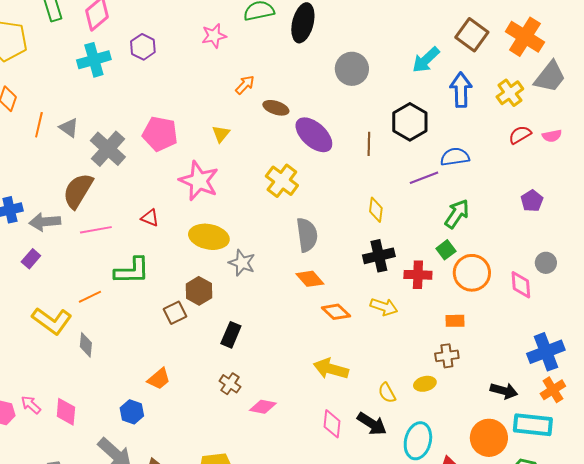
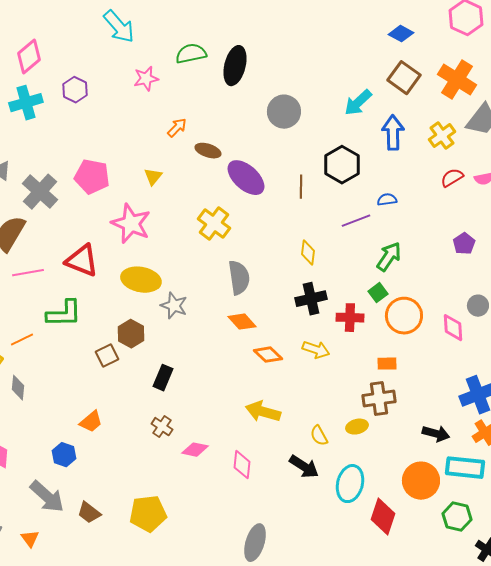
blue semicircle: (455, 157) -> (387, 200), size x0.7
red triangle: (150, 218) -> (82, 261), size x1.8
brown cross: (447, 356) -> (379, 399), size x1.4
pink diamond: (332, 424) -> (242, 465), moved

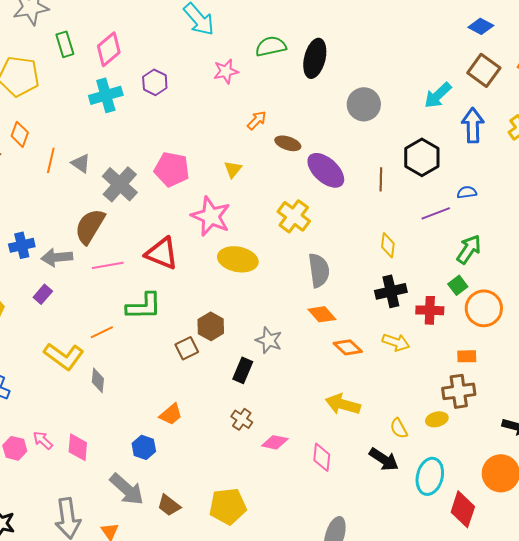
yellow ellipse: (141, 280) -> (238, 259), moved
gray star: (174, 306) -> (269, 340), moved

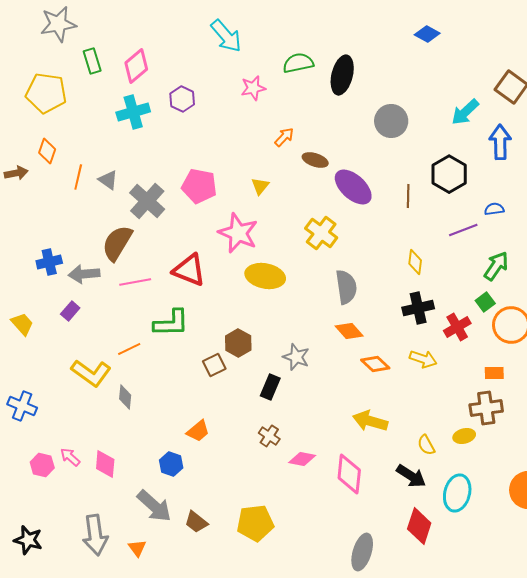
blue diamond: (481, 26) -> (427, 34), moved
red cross: (430, 310) -> (457, 327), turned -32
pink diamond: (322, 457) -> (349, 474), size x1.4
red diamond: (463, 509) -> (419, 526), moved

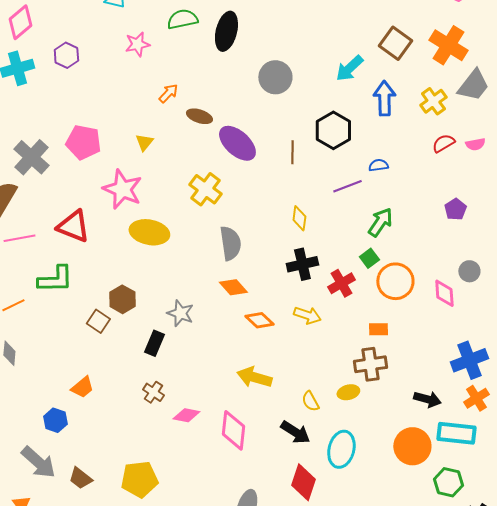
brown square: (214, 365) -> (98, 321), turned -30

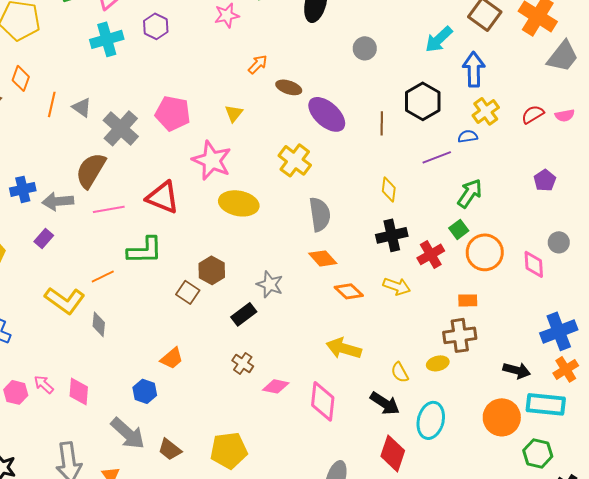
gray circle: (275, 77) -> (365, 48), size x0.7
yellow cross: (433, 101) -> (486, 111), moved
black rectangle: (154, 343) -> (244, 314), turned 30

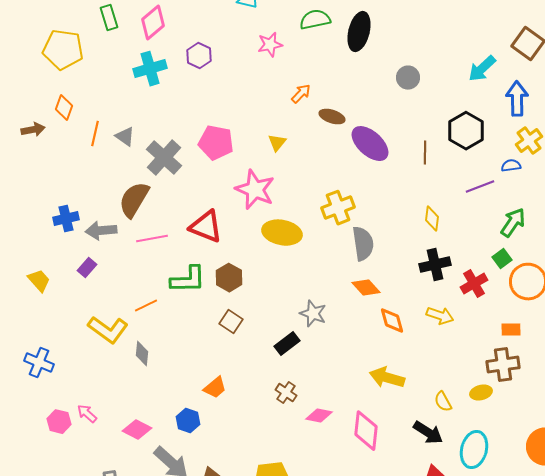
yellow cross: (295, 160) -> (338, 208), moved, turned 32
brown hexagon: (212, 270) -> (229, 278), moved
orange diamond: (349, 291) -> (392, 321), turned 32
pink diamond: (79, 391) -> (137, 430), moved, turned -68

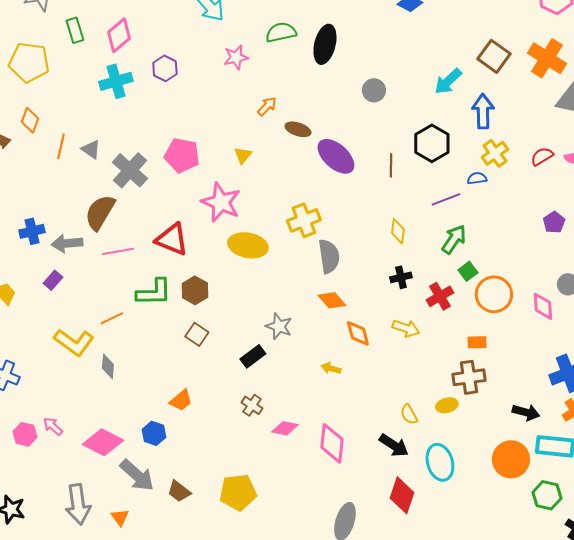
green arrow: (513, 223) -> (454, 239), moved
black cross: (435, 265) -> (401, 277), size x0.7
yellow arrow: (387, 378) -> (331, 368), moved, size x0.6
pink diamond: (137, 430) -> (103, 442), size x1.4
cyan ellipse: (474, 450) -> (440, 462), turned -30

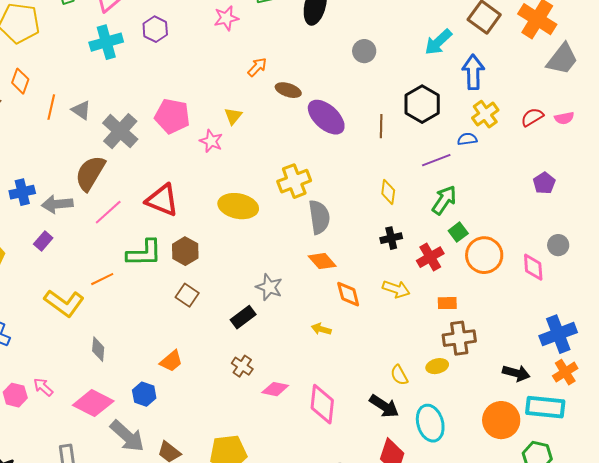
pink star: (221, 202) -> (211, 141), moved, size x0.6
pink line: (118, 251) -> (108, 212), turned -32
orange rectangle: (477, 342) -> (447, 303), moved
gray diamond: (108, 366) -> (98, 349), moved

